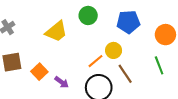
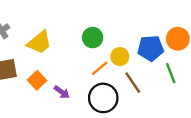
green circle: (88, 15) -> (93, 38), moved
blue pentagon: (128, 22) -> (151, 48), moved
yellow trapezoid: (56, 31) -> (39, 42), moved

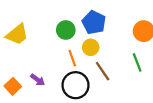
blue pentagon: (151, 48) -> (94, 22), moved, turned 30
orange line: (100, 68) -> (72, 58), turned -70
orange square: (37, 80) -> (13, 86), moved

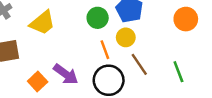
green line: (137, 62) -> (178, 72), moved
purple arrow: (38, 80) -> (66, 74), size x1.5

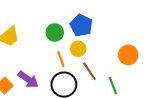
orange circle: (186, 19) -> (128, 55), moved
green line: (178, 72) -> (113, 86), moved

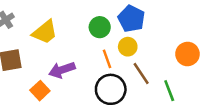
purple arrow: (28, 79) -> (62, 70), moved, turned 125

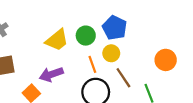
yellow trapezoid: (45, 32) -> (57, 40), moved

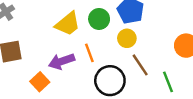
orange line: (92, 64) -> (89, 53), moved

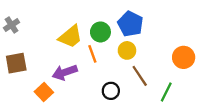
orange line: (89, 53) -> (92, 54), moved
black circle: (110, 81) -> (111, 91), size x0.6
green line: (168, 82) -> (166, 92), turned 48

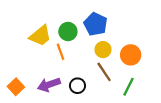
yellow circle: (127, 50) -> (103, 50), moved
orange circle: (184, 57) -> (131, 55), moved
purple arrow: (65, 72) -> (49, 85), moved

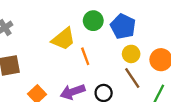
green circle: (68, 32) -> (93, 21), moved

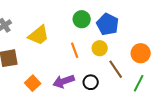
yellow trapezoid: (63, 39) -> (39, 35), moved
yellow circle: (131, 54) -> (100, 48), moved

